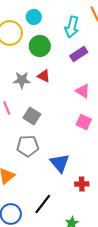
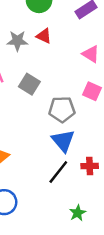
gray pentagon: (28, 146) -> (62, 109), moved
black line: (43, 204) -> (58, 172), moved

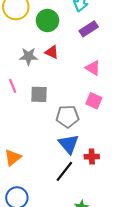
gray square: (29, 84) -> (39, 94), turned -30
red cross: (90, 166) -> (92, 157), moved

